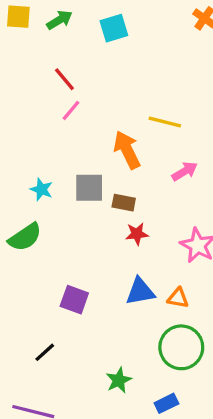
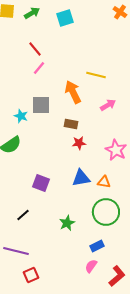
gray square: (89, 188) -> (41, 105), moved
green star: (119, 380) -> (67, 223), moved

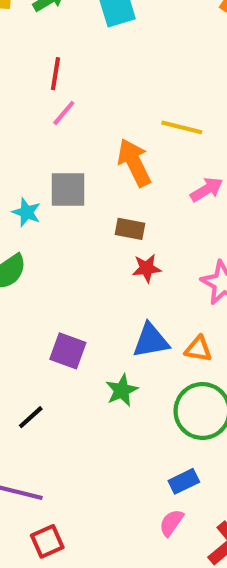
red line: (35, 49) -> (56, 74), turned 49
green star: (67, 223) -> (122, 390), moved

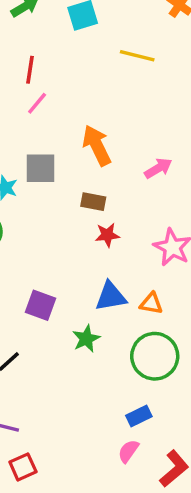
yellow line: (182, 127) -> (137, 56), moved

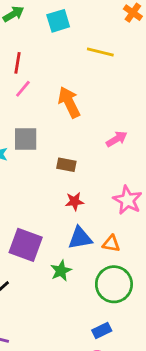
orange arrow: (97, 145) -> (69, 102), moved
red star: (107, 235) -> (75, 201), moved
purple square: (41, 305) -> (26, 245), size x1.4

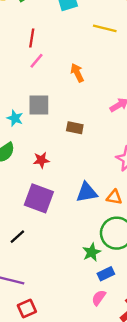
orange arrow: (69, 102) -> (77, 73), size x0.7
red star: (75, 201) -> (41, 160), moved
green star: (61, 271) -> (92, 252), moved

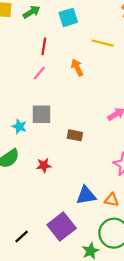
red line: (32, 38) -> (44, 46), moved
orange arrow: (77, 73) -> (77, 67), moved
purple square: (39, 198) -> (62, 226), moved, turned 32

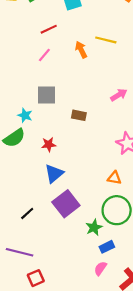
yellow line: (103, 43) -> (106, 40), moved
red line: (44, 46) -> (49, 29), turned 56
cyan star: (19, 126) -> (25, 115), moved
blue triangle: (86, 195) -> (54, 174), moved, turned -30

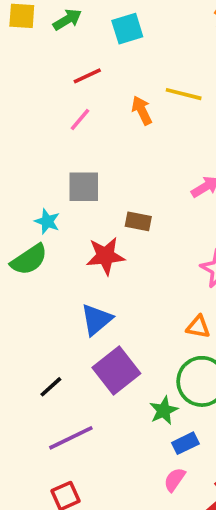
red star: (49, 144) -> (105, 256), moved, size x1.5
purple line: (20, 252) -> (71, 438), moved, turned -40

